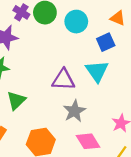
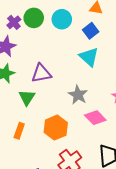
purple cross: (21, 12) -> (14, 22), turned 32
purple triangle: (63, 80) -> (41, 73), moved

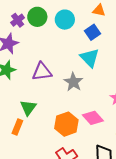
gray star: (78, 95) -> (73, 82), moved
green triangle: (27, 97) -> (28, 108), moved
orange hexagon: (56, 128) -> (66, 124), moved

